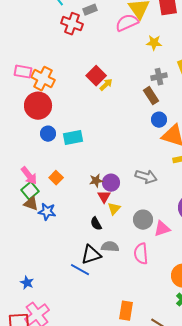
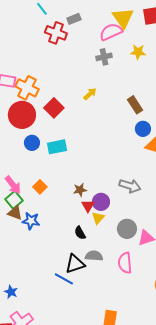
red square: (96, 76) -> (54, 108), moved
gray cross: (159, 77) -> (104, 57), moved
purple circle: (111, 183) -> (101, 202), moved

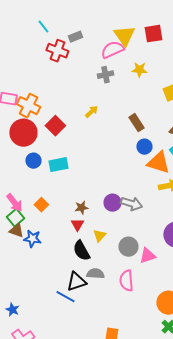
purple circle: (101, 202) -> (112, 203), moved
red triangle: (88, 206) -> (77, 225), moved
black semicircle: (80, 233) -> (81, 251), size x1.5

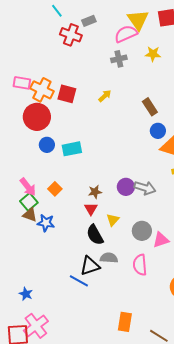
red square: (55, 126) -> (67, 94), moved, turned -30

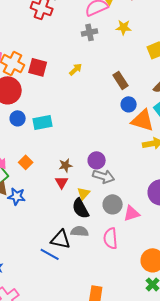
gray arrow: (145, 188) -> (104, 176), moved
black semicircle: (95, 235) -> (81, 208), moved
black triangle: (90, 266) -> (61, 239), turned 30

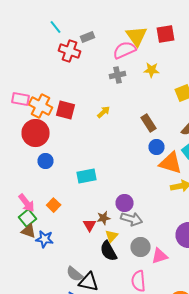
cyan rectangle: (43, 122) -> (86, 176), moved
brown star: (66, 165) -> (104, 218), moved
gray semicircle: (80, 231) -> (74, 274), moved, turned -144

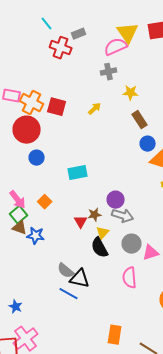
yellow star: (152, 70) -> (131, 93), moved

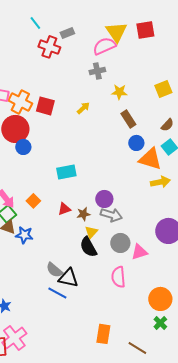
blue circle: (37, 158) -> (23, 147), moved
red triangle: (81, 222) -> (64, 209), moved, turned 40

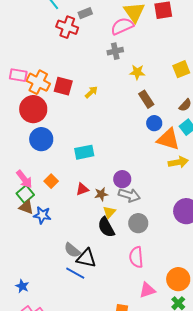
yellow arrow: (83, 108) -> (91, 92), moved
blue circle: (23, 147) -> (41, 139), moved, size x1.5
pink triangle: (139, 252) -> (147, 290), moved

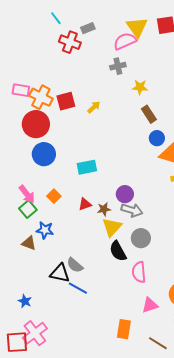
red square: (63, 86) -> (66, 101), turned -30
brown triangle: (26, 207) -> (29, 243), moved
yellow triangle: (109, 212) -> (112, 227), size x1.5
black semicircle: (106, 227) -> (118, 251), moved
black triangle: (86, 258) -> (60, 273), moved

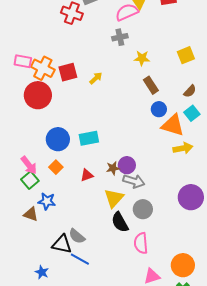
blue circle: (44, 154) -> (58, 139), moved
brown star: (104, 209) -> (113, 168), moved
blue star: (25, 301) -> (42, 272), moved

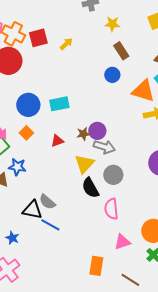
blue circle: (159, 109) -> (112, 75), moved

